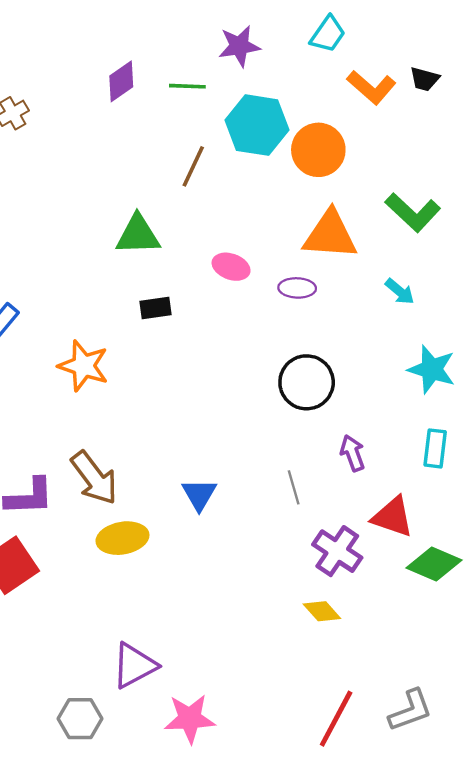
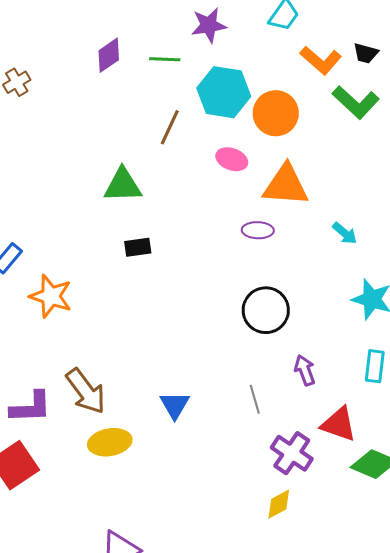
green L-shape: (413, 212) -> (356, 102), moved
pink ellipse: (231, 267) -> (232, 159), moved
orange star: (84, 366) -> (51, 296), moved
yellow diamond: (322, 611) -> (279, 504), turned -76

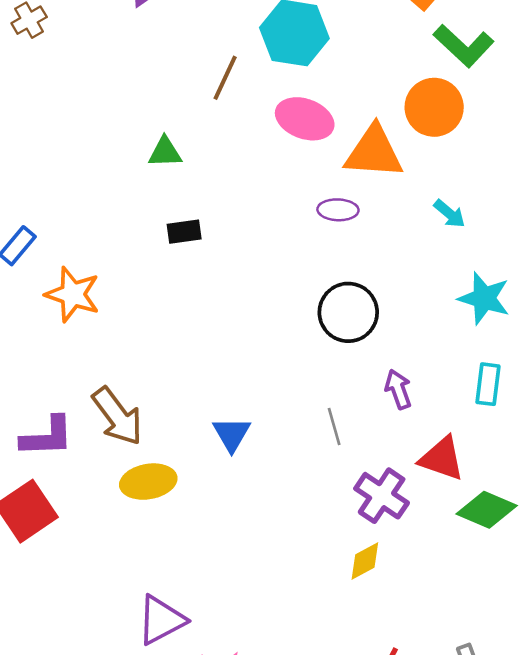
orange circle: (276, 113) -> (434, 107), moved
pink ellipse: (232, 159) -> (305, 119), size x1.4
green triangle: (123, 185) -> (165, 152), size x0.7

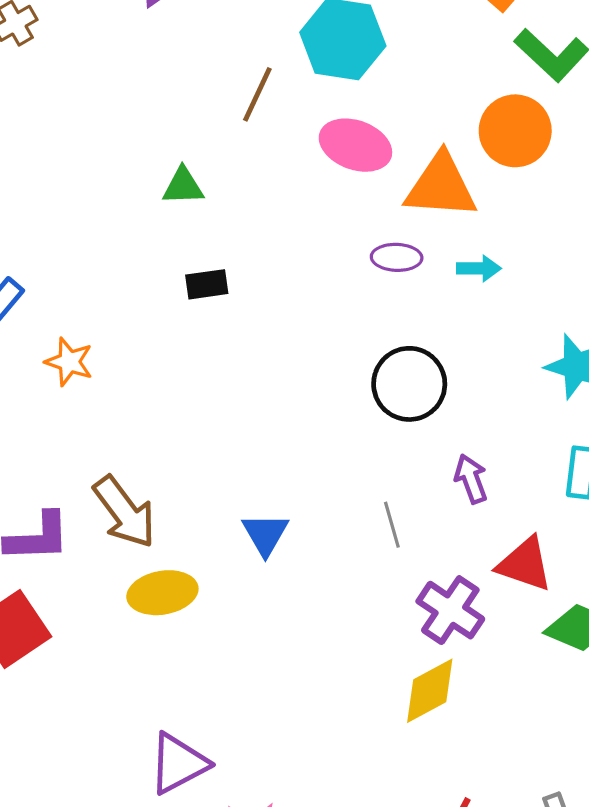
cyan arrow: (450, 214) -> (479, 268), moved, turned -40
orange star: (73, 294) -> (69, 362), size x0.7
yellow diamond: (365, 561) -> (430, 691), size x1.4

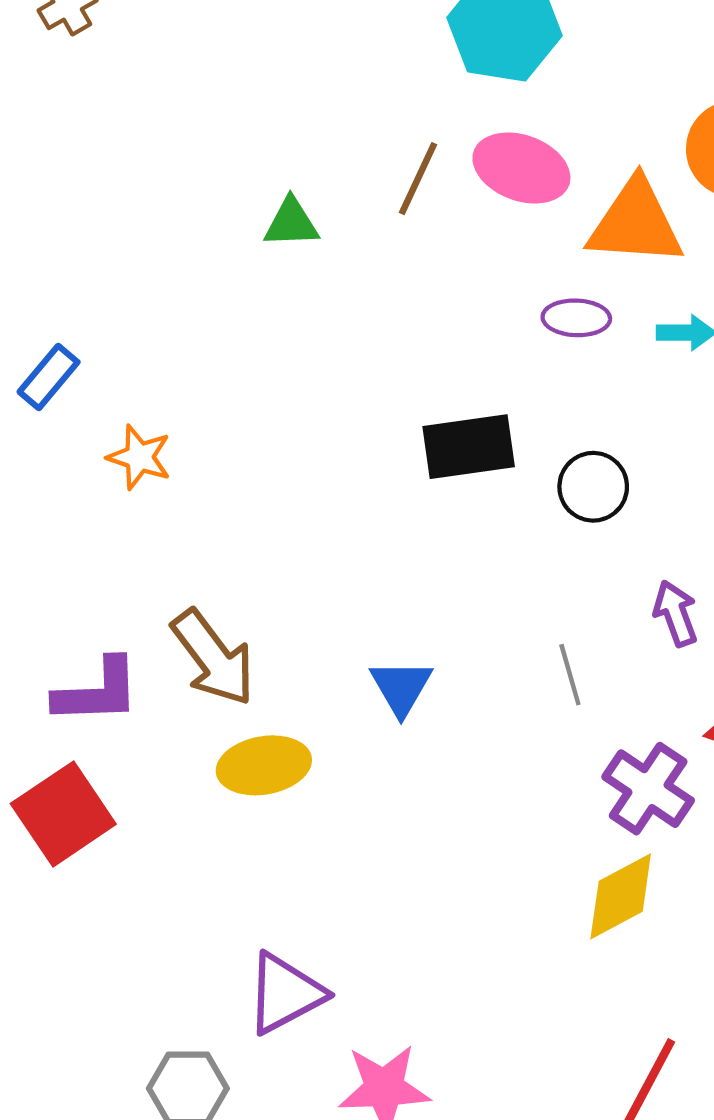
brown line: (257, 94) -> (418, 179), moved
black rectangle: (207, 284) -> (469, 447), moved, size x1.6
black circle: (409, 384) -> (593, 487), size x0.7

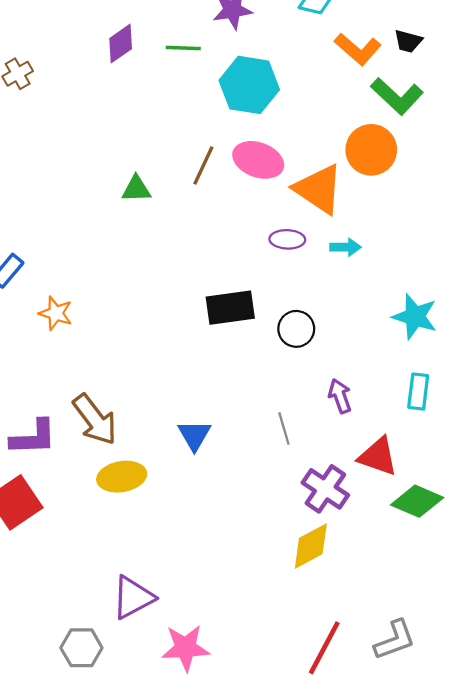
orange triangle: (635, 223) -> (319, 189), turned 30

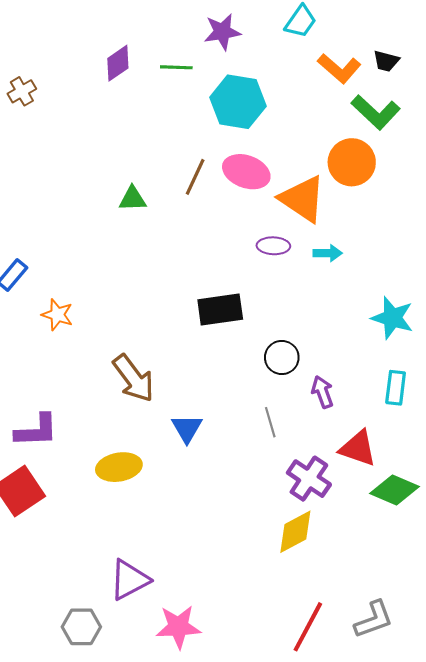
black circle: (296, 329) -> (282, 357), moved
brown arrow: (95, 420) -> (134, 378), moved

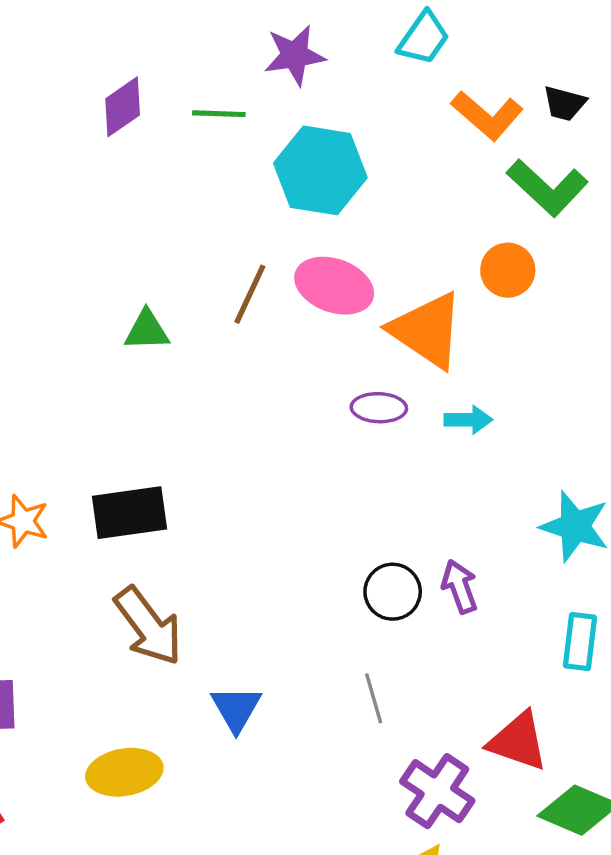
orange circle: (352, 162) -> (508, 270), size x0.7
black rectangle: (220, 309) -> (130, 513), moved
purple arrow: (322, 392) -> (460, 587), moved

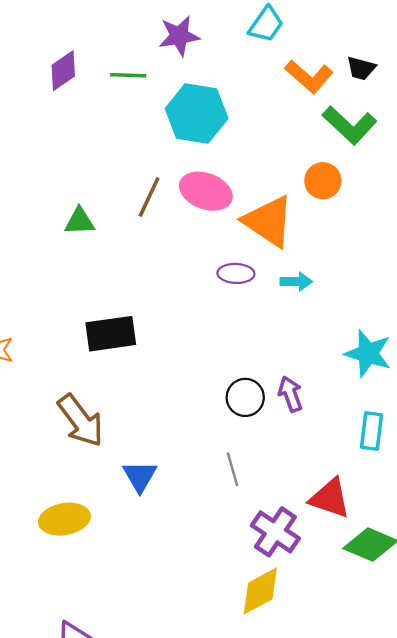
black rectangle: (130, 513) -> (111, 334), moved

